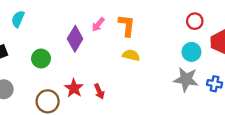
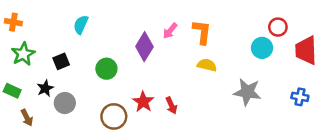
cyan circle: (191, 52) -> (262, 48), moved
gray star: (186, 79) -> (247, 92), moved

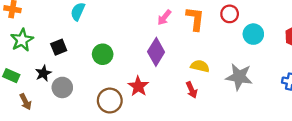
red circle: (278, 27) -> (230, 14), moved
purple diamond: (144, 47) -> (156, 52), moved
yellow semicircle: (207, 65) -> (200, 66), moved
red arrow: (171, 105) -> (192, 90), moved

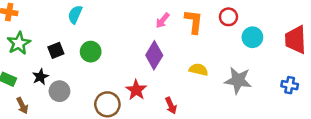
green circle: (103, 54) -> (91, 52), moved
red arrow: (192, 90) -> (171, 106), moved

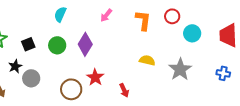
cyan semicircle: (75, 14) -> (60, 14), moved
pink arrow: (163, 20) -> (106, 15), moved
purple diamond: (154, 55) -> (85, 44), moved
gray star: (238, 80) -> (180, 69), turned 30

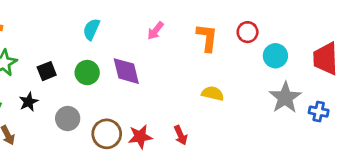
purple diamond: (85, 44) -> (126, 71), turned -45
gray star: (180, 69) -> (285, 98), moved
red star: (95, 77) -> (140, 137), moved, turned 30
gray circle: (31, 78) -> (68, 119), moved

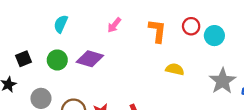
cyan circle: (275, 56) -> (214, 36), moved
purple diamond: (126, 71) -> (90, 59), turned -60
yellow semicircle: (213, 93) -> (175, 69), moved

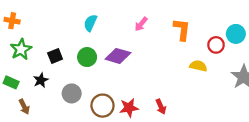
red circle: (191, 26) -> (216, 45), moved

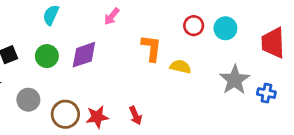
orange L-shape: (182, 30) -> (151, 48), moved
red circle: (216, 45) -> (194, 26), moved
purple diamond: (118, 56) -> (84, 55), turned -35

